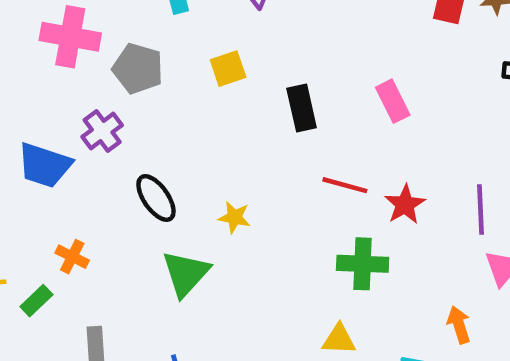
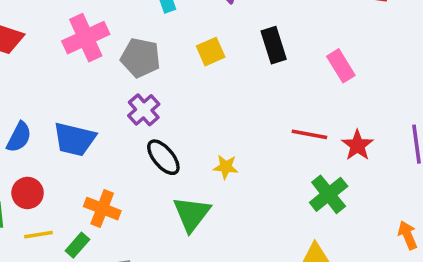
pink cross: (70, 37) -> (86, 38), turned -30
black rectangle: (302, 108) -> (274, 45), moved
purple cross: (102, 131) -> (144, 110), moved
orange cross: (72, 257) -> (102, 209), size x1.4
green cross: (363, 264) -> (329, 194), turned -36

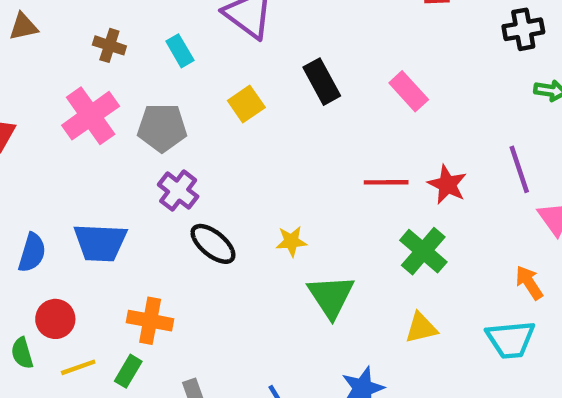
green triangle: (192, 214) -> (331, 296), moved

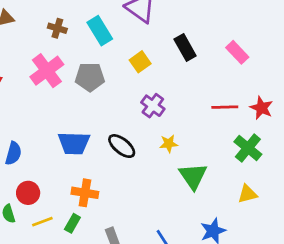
cyan rectangle: (180, 51) -> (100, 31), size x1.5
purple cross: (178, 191) -> (153, 106), moved
blue trapezoid: (100, 243) -> (74, 143), moved

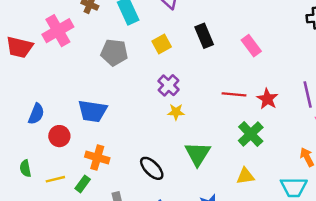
pink cross: (47, 71) -> (58, 31), moved
yellow star: (169, 144) -> (176, 112), moved
black ellipse: (122, 146) -> (152, 168), moved
red circle: (28, 193) -> (59, 136), moved

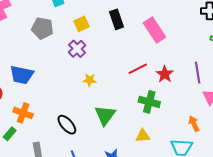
pink rectangle: (251, 46) -> (154, 30), size x1.4
purple cross: (169, 85) -> (77, 49), moved
red line: (234, 94) -> (138, 69), turned -36
green cross: (251, 134) -> (149, 102), turned -35

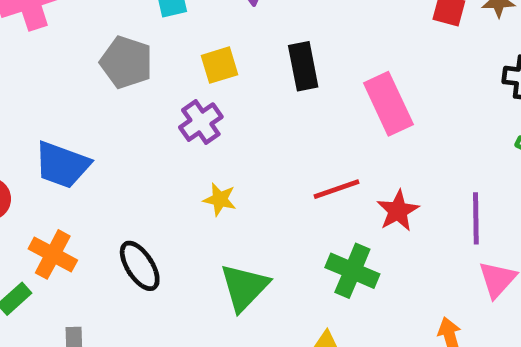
black ellipse: (67, 125) -> (140, 266), moved

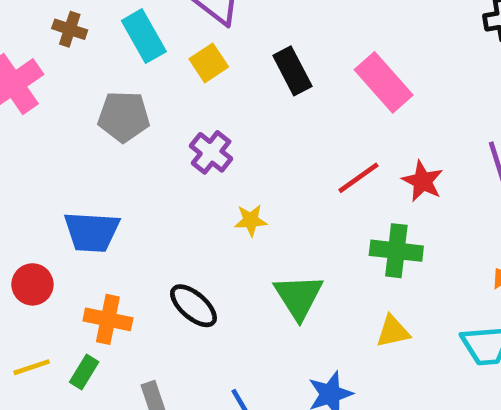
yellow square: (219, 65) -> (209, 63), moved

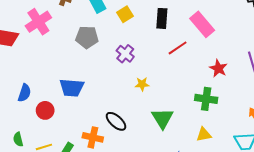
black rectangle: (292, 71) -> (162, 18), turned 30
red line: (358, 178) -> (178, 48), moved
orange cross: (108, 319) -> (93, 137), moved

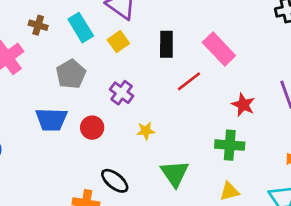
gray pentagon: (87, 37) -> (71, 74), turned -30
blue trapezoid: (72, 88) -> (51, 120), moved
red circle: (45, 110) -> (92, 128), moved

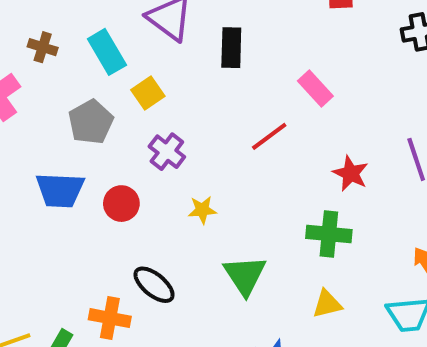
yellow square: (118, 42) -> (148, 93), moved
black rectangle: (166, 44) -> (231, 48), moved
pink rectangle: (219, 49) -> (315, 88), size x0.7

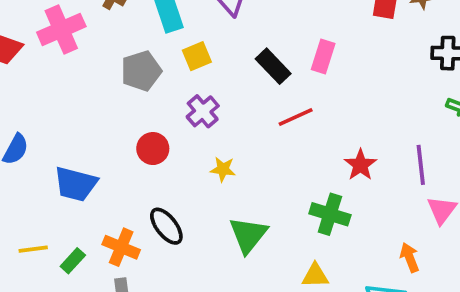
black rectangle: (231, 48) -> (273, 66), moved, turned -57
pink rectangle: (315, 88) -> (323, 56), moved, turned 48
blue trapezoid: (60, 190) -> (76, 184), moved

